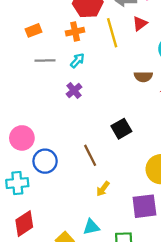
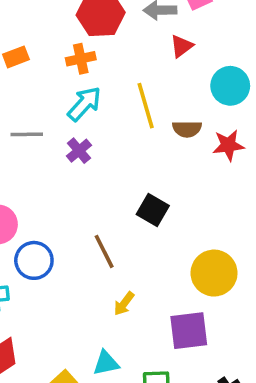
yellow line: (112, 33) -> (146, 106), moved
gray line: (45, 61) -> (27, 134), moved
cyan arrow: (77, 61) -> (84, 104), size x1.5
black square: (121, 129) -> (153, 210), turned -30

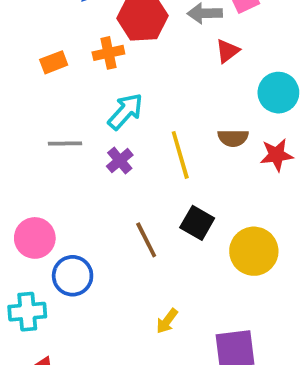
orange cross: (81, 59) -> (108, 53), moved
yellow line: (146, 106) -> (180, 155), moved
brown line: (104, 251) -> (146, 240), moved
yellow circle: (214, 273) -> (254, 251), moved

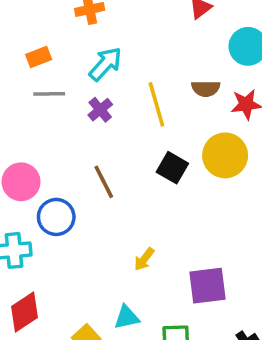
orange rectangle: (54, 62) -> (39, 57), moved
brown line: (146, 240) -> (104, 182), moved
yellow circle: (254, 251) -> (225, 155), moved

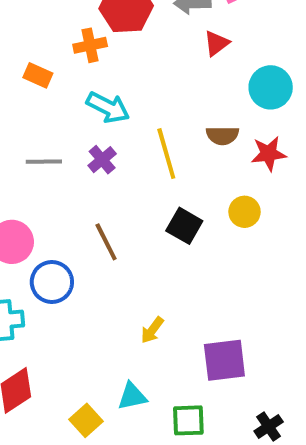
orange rectangle: (39, 57) -> (38, 75), moved, turned 45
cyan arrow: (105, 64) -> (108, 107), turned 75
gray line: (49, 94) -> (44, 162), moved
yellow circle: (225, 155) -> (245, 212), size x0.6

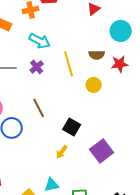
yellow circle: (245, 212) -> (94, 85), moved
black square: (184, 226) -> (72, 127), moved
purple square: (224, 360) -> (102, 151), moved, turned -30

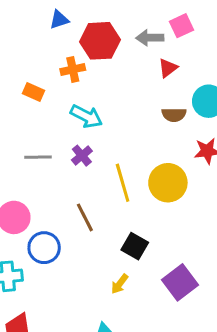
brown semicircle: (97, 55) -> (174, 115), moved
yellow line: (69, 64) -> (123, 183), moved
yellow circle: (94, 85) -> (168, 183), size x1.6

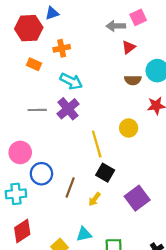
red hexagon: (100, 41) -> (29, 28), moved
purple cross: (82, 156) -> (68, 109), size x1.5
yellow line: (123, 183) -> (97, 144), moved
yellow circle: (168, 183) -> (129, 128), size x0.7
brown line: (85, 217) -> (70, 188), moved, turned 48

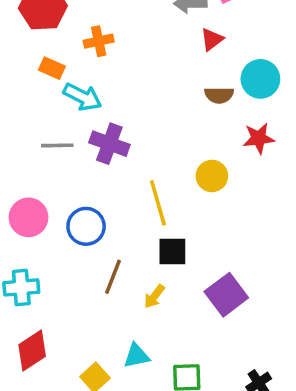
cyan arrow: (71, 81) -> (82, 97), moved
purple cross: (68, 109) -> (109, 144), turned -30
black square: (105, 173) -> (172, 252), turned -30
blue circle: (41, 174) -> (86, 226), moved

